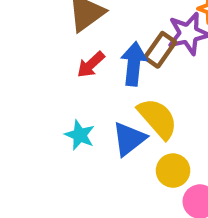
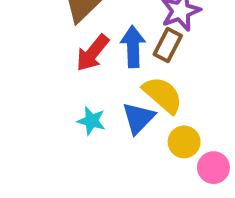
brown rectangle: (160, 50) -> (168, 45), moved
red arrow: (91, 65) -> (93, 53), size x1.4

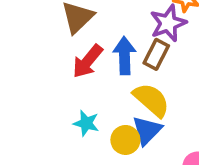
blue triangle: (138, 118) -> (147, 130), moved
yellow circle: (184, 142) -> (125, 140), moved

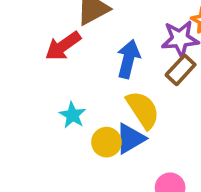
brown rectangle: (156, 54) -> (181, 70), moved
red arrow: (88, 61) -> (63, 46), moved

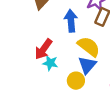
red arrow: (63, 46) -> (43, 49), moved
yellow circle: (106, 142) -> (76, 81), moved

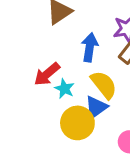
cyan star: (50, 63) -> (64, 89), moved
yellow circle: (76, 81) -> (77, 123), size x1.5

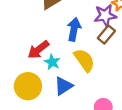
blue triangle: (96, 107) -> (63, 86), moved
yellow circle: (77, 123) -> (28, 86), moved

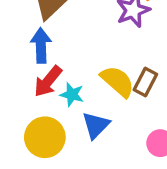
blue arrow: (74, 29) -> (41, 46), moved
brown rectangle: (106, 35) -> (145, 82), moved

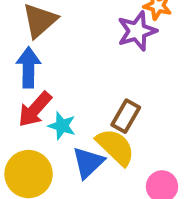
yellow semicircle: (118, 81) -> (115, 147), moved
brown rectangle: (145, 82) -> (126, 116), moved

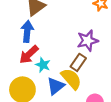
purple star: (137, 31) -> (88, 41), moved

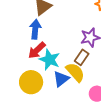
cyan star: (43, 65) -> (50, 60), size x1.5

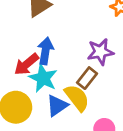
blue arrow: (35, 29) -> (46, 51), moved

